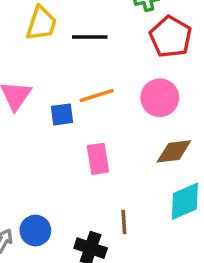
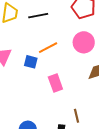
blue square: (62, 114) -> (31, 62), turned 32

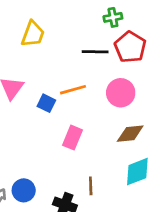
black line: (38, 16) -> (95, 52), moved
pink rectangle: (55, 83) -> (73, 138), turned 30

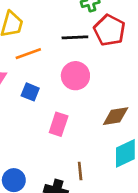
orange line: (73, 90) -> (28, 54), moved
pink circle: (121, 93) -> (75, 76), moved

